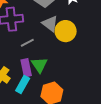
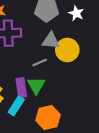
gray triangle: (50, 24) -> (51, 41), turned -36
gray line: (27, 43) -> (40, 63), moved

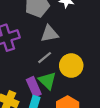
yellow circle: (67, 50) -> (71, 66), moved

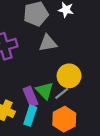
gray line: (45, 58) -> (62, 93), moved

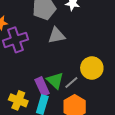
yellow circle: (69, 76) -> (92, 68), moved

